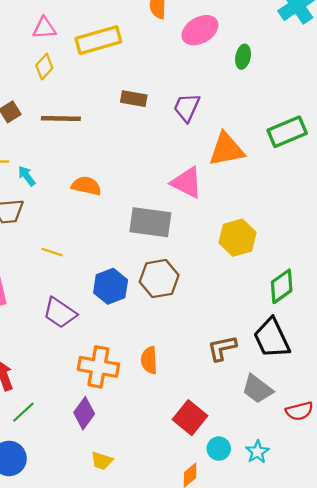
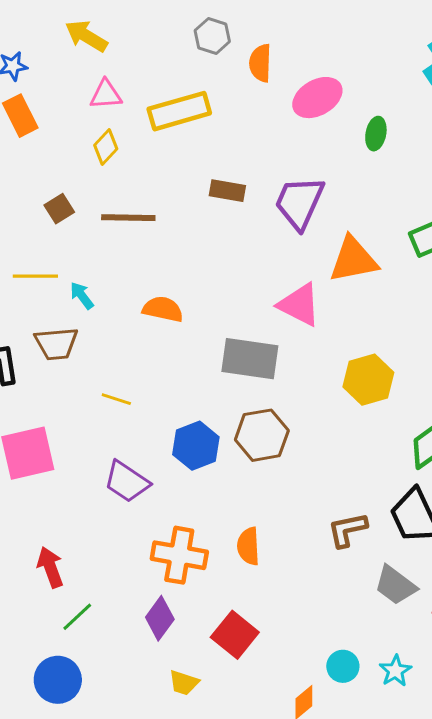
purple trapezoid: (187, 107) -> (299, 203), size x1.4
red square: (190, 418) -> (235, 635), moved

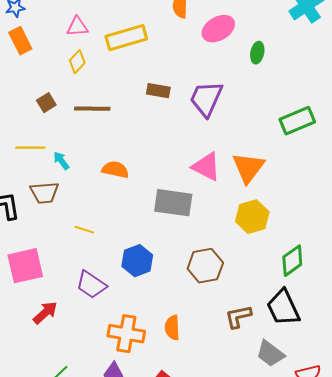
orange triangle: (353, 260) -> (248, 168), moved, turned -42
brown hexagon: (262, 435) -> (205, 266), moved
red arrow: (50, 567) -> (45, 313), moved, turned 68

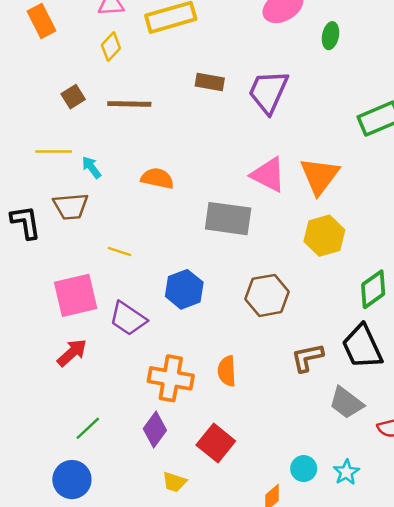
pink square: (25, 266) -> (76, 295), moved

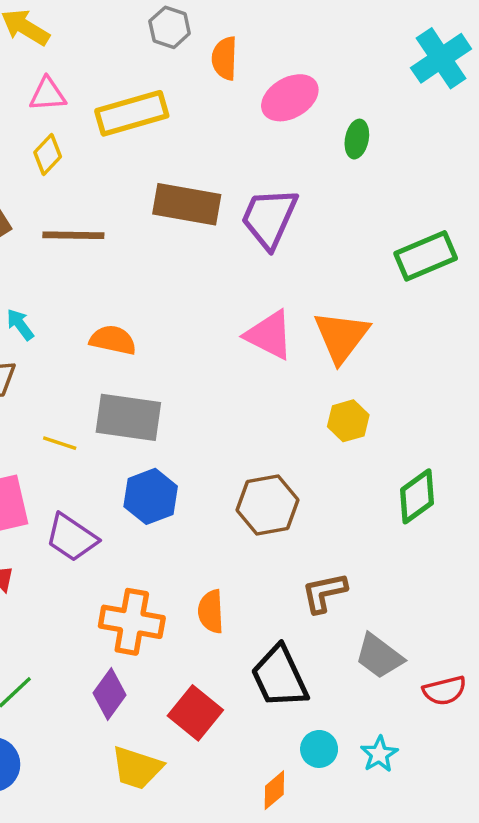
brown rectangle: (210, 82) -> (187, 204), size x1.6
gray rectangle: (228, 219) -> (128, 417), moved
yellow hexagon: (324, 236) -> (348, 421), size x0.7
black trapezoid: (362, 347) -> (280, 677), moved
yellow trapezoid: (174, 482) -> (137, 768), size x1.5

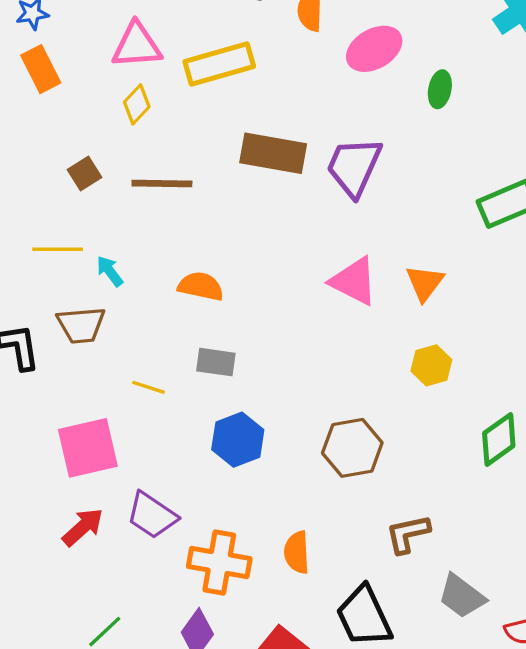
pink triangle: (48, 94) -> (137, 45), size x1.4
orange triangle: (341, 337) -> (425, 283), size x0.7
gray rectangle: (128, 417) -> (216, 362), size x0.6
purple trapezoid: (72, 538) -> (152, 515), moved

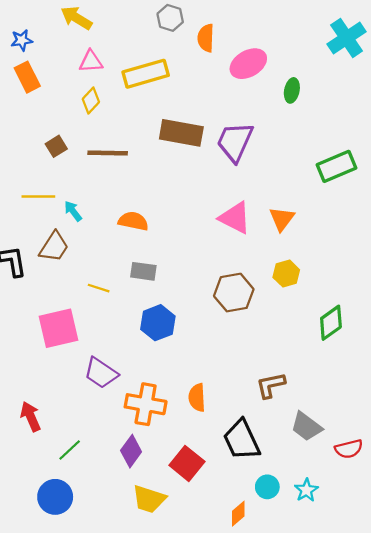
pink triangle: (137, 45) -> (91, 61), size x0.7
brown trapezoid: (81, 325) -> (54, 247), turned -52
brown hexagon: (352, 448) -> (234, 293), moved
red arrow: (83, 527) -> (31, 416), moved, turned -72

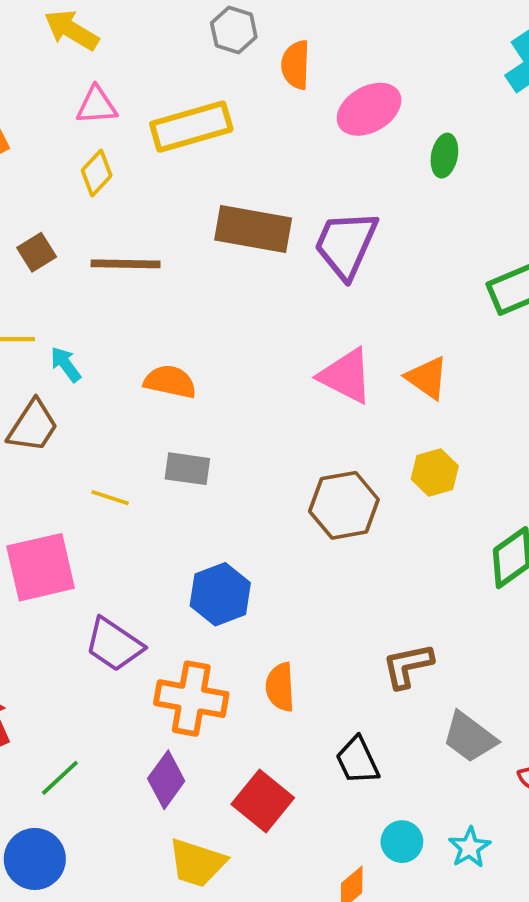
orange triangle: (282, 219) -> (427, 378), turned -32
blue hexagon: (158, 323) -> (220, 594), moved
black trapezoid: (242, 440) -> (357, 760), size x0.7

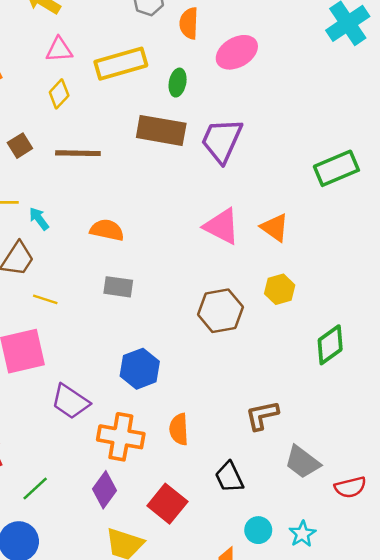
green ellipse: (444, 156) -> (178, 83), moved
yellow line: (110, 498) -> (45, 299), moved

